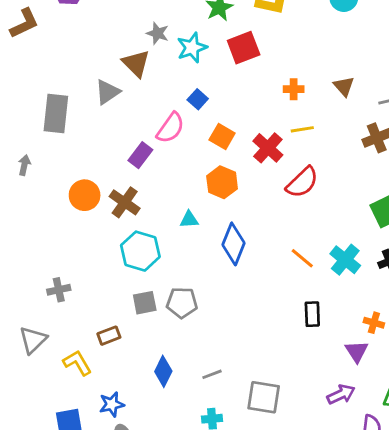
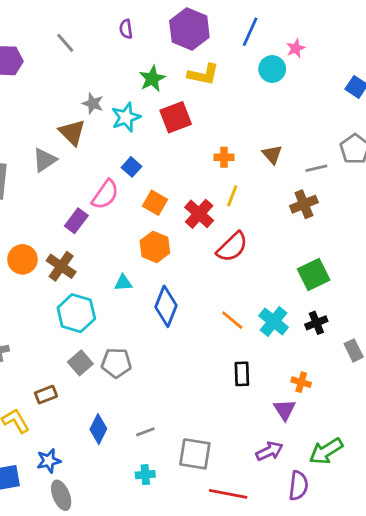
yellow line: (302, 129) -> (232, 196), turned -60
gray square: (145, 303) -> (80, 363), turned -30

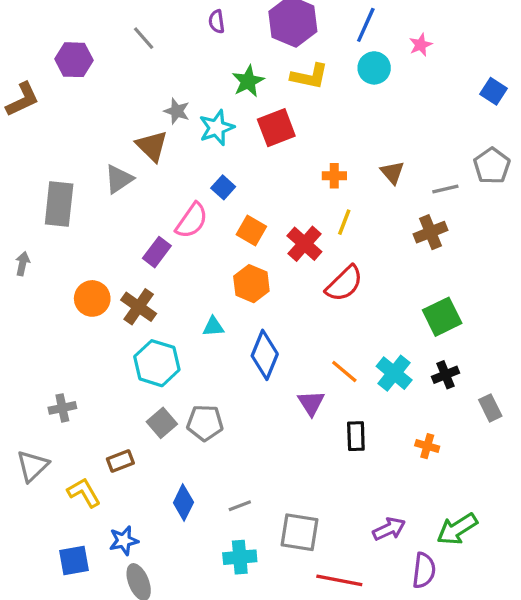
cyan circle: (272, 69) -> (374, 68), moved
purple triangle: (285, 410) -> (311, 403), moved
cyan cross: (145, 475) -> (240, 557), size x1.4

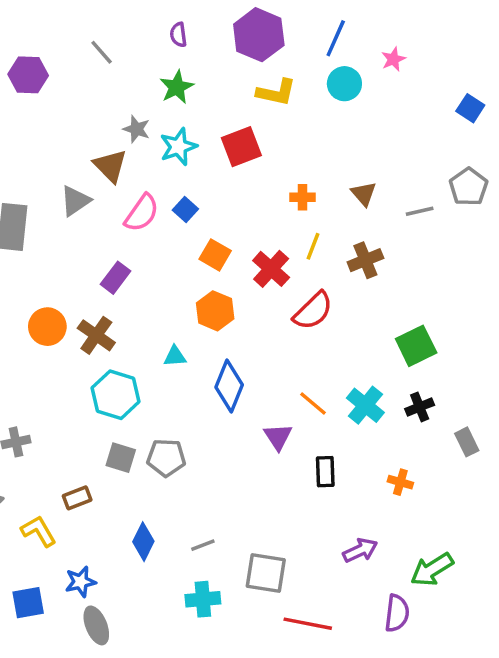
green star: (248, 81) -> (177, 87), moved
pink semicircle: (192, 221) -> (142, 213), moved
brown cross: (431, 232) -> (365, 260), moved
gray square: (162, 423) -> (121, 458), turned -32
purple arrow: (389, 529) -> (360, 550), moved

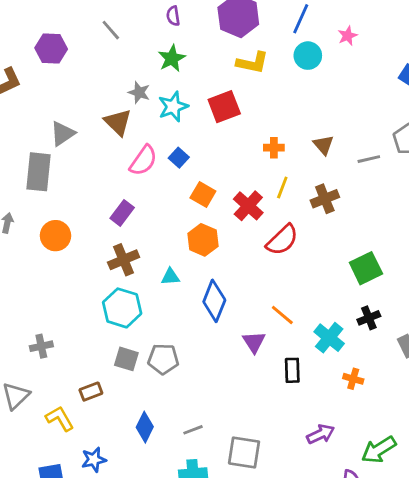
gray triangle: (75, 201) -> (63, 134), moved
orange circle: (47, 327) -> (55, 236), moved
brown cross: (96, 335) -> (124, 260), moved, turned 32
cyan cross: (365, 405) -> (329, 338), moved

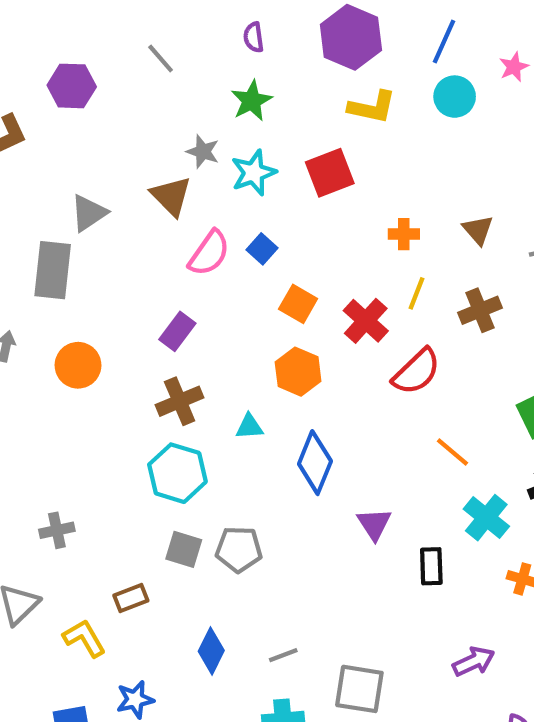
orange line: (282, 315) -> (452, 452), moved

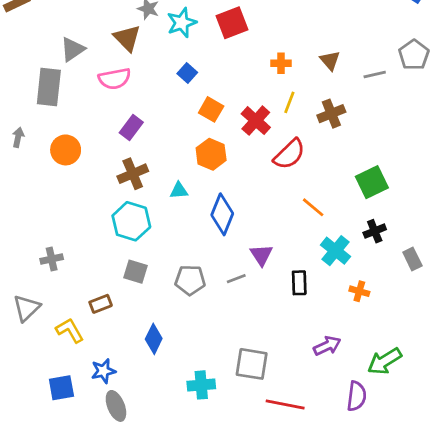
pink semicircle: (209, 253) -> (115, 79), moved, turned 44
gray pentagon: (239, 549) -> (190, 280), moved
gray line: (283, 655) -> (236, 279), moved

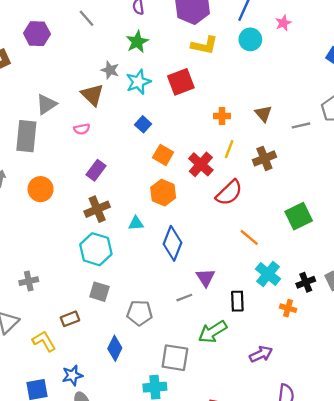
pink semicircle: (115, 79) -> (82, 129), size x0.6
black cross: (375, 231) -> (306, 282), moved
gray pentagon: (190, 280) -> (140, 313), moved
green arrow: (384, 361) -> (213, 332), moved
gray square: (252, 364) -> (175, 358), moved

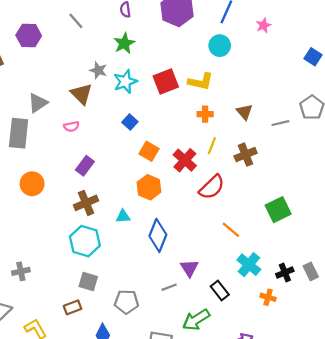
cyan circle: (250, 39) -> (220, 46), moved
yellow L-shape: (204, 45) -> (201, 82), moved
black rectangle: (237, 301) -> (220, 291), turned -36
brown rectangle: (70, 319) -> (73, 307), moved

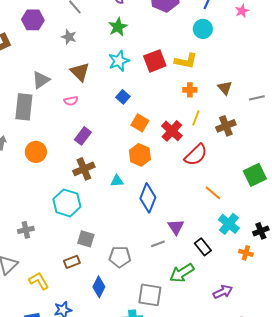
gray star: (98, 70) -> (69, 37), moved
cyan hexagon: (85, 241) -> (67, 203), moved

